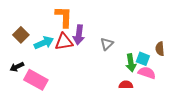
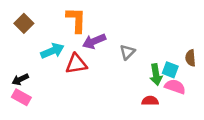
brown square: (21, 35) -> (24, 23), moved
purple arrow: (79, 35) -> (94, 41), turned 60
red triangle: (64, 42) -> (76, 64), moved
pink rectangle: (36, 80) -> (21, 97), moved, size x0.7

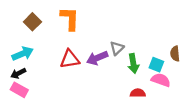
brown square: (24, 23) -> (32, 22), moved
purple arrow: (94, 41) -> (97, 58), moved
cyan arrow: (52, 51) -> (23, 54), moved
green arrow: (156, 75) -> (133, 63), moved

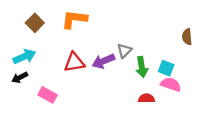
orange L-shape: (70, 19) -> (74, 19), turned -85
brown semicircle: (175, 54) -> (187, 37), moved
pink rectangle: (19, 90) -> (48, 95), moved

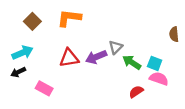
green arrow: (142, 67) -> (132, 62), turned 132
red semicircle: (146, 98) -> (136, 92), turned -32

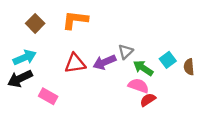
brown semicircle: (174, 34) -> (189, 67), moved
cyan square: (155, 63) -> (168, 60), moved, turned 32
black arrow: (18, 72) -> (20, 79), size x1.5
pink semicircle: (159, 79) -> (138, 86), moved

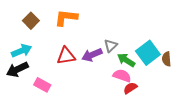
cyan square: (168, 60) -> (148, 53), size x1.6

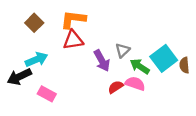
cyan arrow: (22, 51) -> (36, 59), moved
purple arrow: (92, 55) -> (102, 61), turned -96
red triangle: (66, 56) -> (73, 40), moved
red semicircle: (130, 88) -> (116, 87), moved

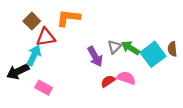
red triangle: (73, 40) -> (46, 37), moved
cyan arrow: (36, 59) -> (34, 55), turned -42
brown semicircle: (184, 65) -> (172, 49), moved
green arrow: (140, 66) -> (130, 48), moved

